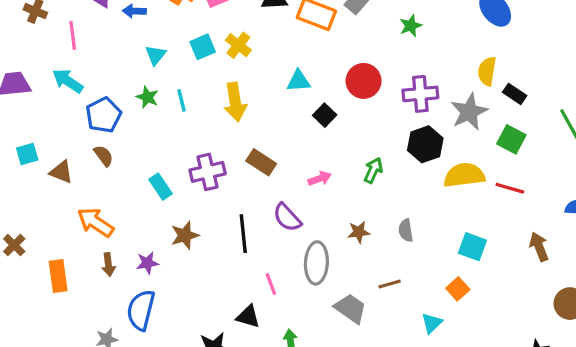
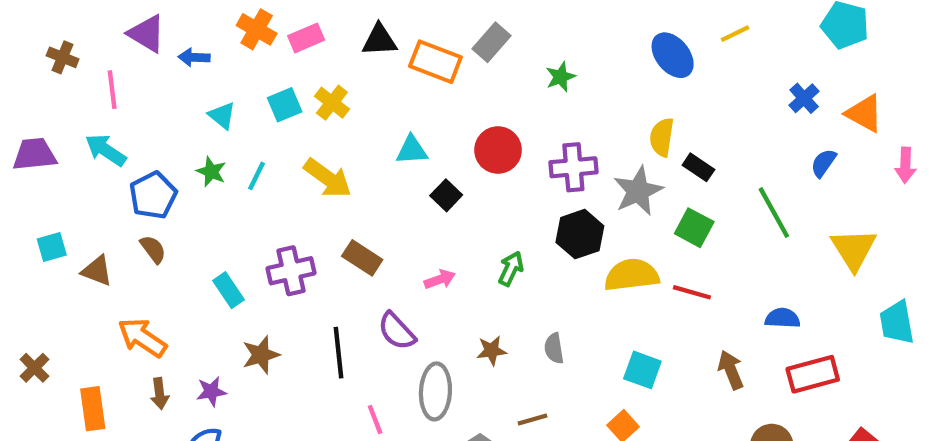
cyan triangle: (156, 55) -> (222, 116), turned -30
cyan line: (182, 100) -> (257, 176), turned 40
yellow arrow: (235, 102) -> (328, 178), turned -45

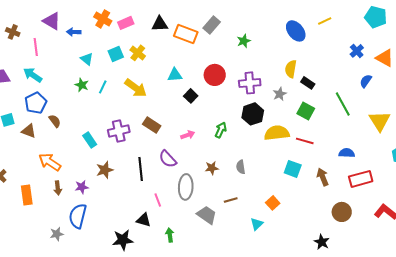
gray star: (638, 191) -> (280, 94), size x0.6
blue pentagon: (153, 195) -> (36, 103), moved
cyan square: (642, 370) -> (293, 169), moved

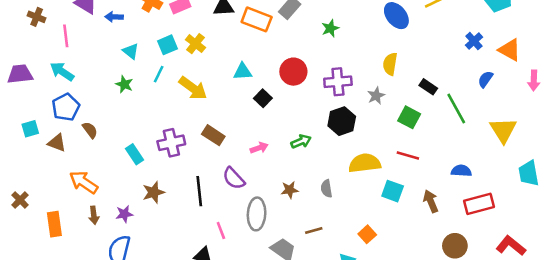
black rectangle: (308, 83) -> (428, 87), moved
cyan line: (103, 87) -> (159, 74), moved
green arrow: (221, 130) -> (301, 141), turned 42
yellow semicircle: (277, 133) -> (365, 163), moved

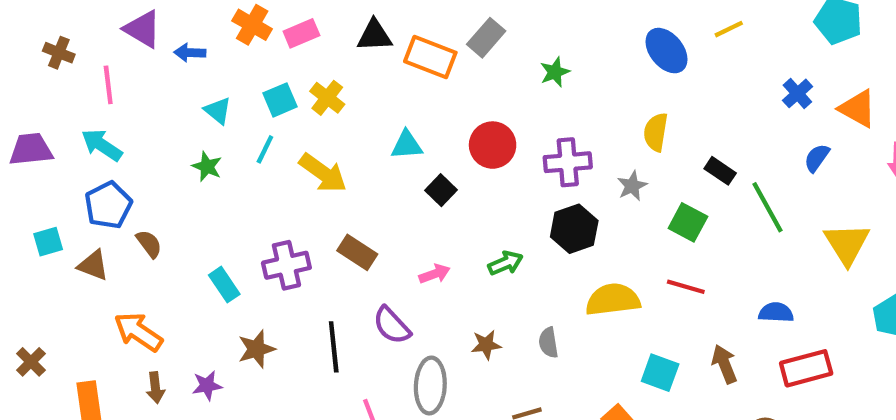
cyan square: (393, 191) -> (660, 373), moved

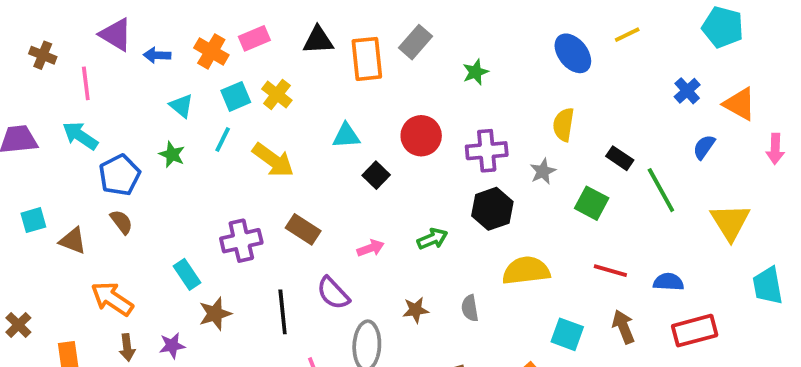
orange cross: (252, 25) -> (211, 51), moved
orange rectangle: (430, 57) -> (367, 59), turned 63
blue pentagon: (108, 205) -> (120, 175), moved
cyan rectangle: (224, 285) -> (187, 274), moved
red line: (686, 287) -> (610, 271), moved

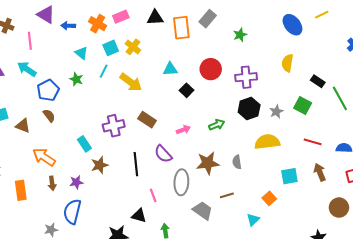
gray star: (543, 171) -> (276, 112), moved
brown star: (416, 310) -> (208, 163), size x1.6
cyan square: (567, 334) -> (289, 176), turned -30

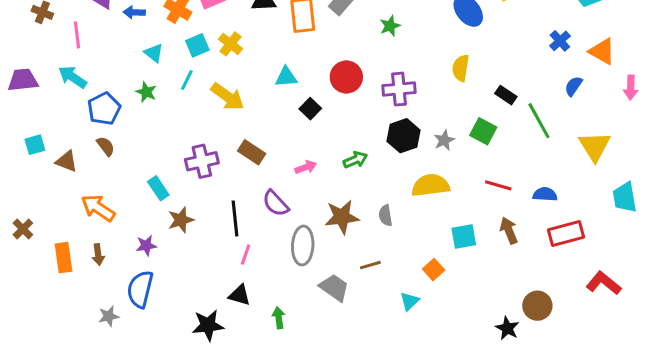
brown arrow: (52, 183) -> (98, 255), moved
pink line: (153, 195) -> (246, 255), moved, turned 40
brown circle: (339, 208) -> (537, 306), moved

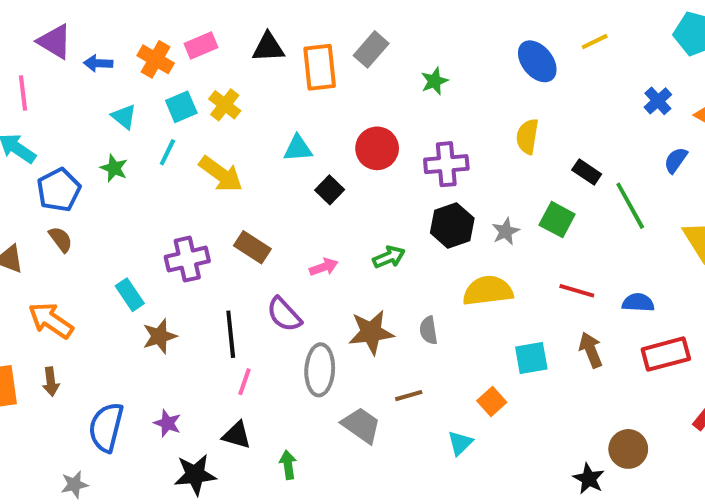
purple star: (146, 246) -> (167, 423), moved, turned 30
gray star: (109, 316) -> (74, 485), moved

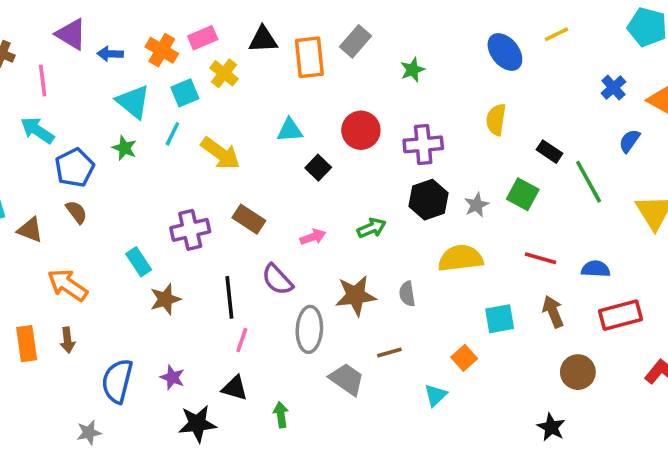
yellow cross: (225, 105) -> (224, 73), moved
cyan triangle: (124, 117) -> (133, 102), size x1.5
brown circle: (628, 449) -> (578, 372), moved

